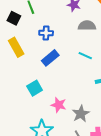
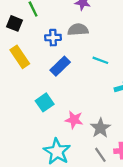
gray semicircle: (87, 26) -> (78, 30), moved

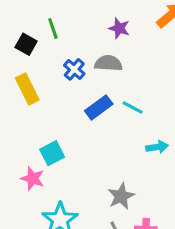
blue cross: (53, 38) -> (74, 69), turned 35
blue rectangle: (60, 66) -> (99, 107), moved
pink star: (74, 120) -> (33, 178), moved

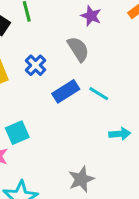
gray semicircle: (108, 63) -> (78, 49), turned 50
blue cross: (74, 69) -> (36, 65), moved

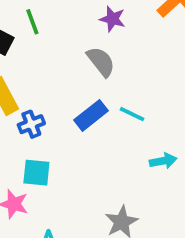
blue cross: (36, 65) -> (31, 124), moved, turned 30
cyan square: (17, 133) -> (36, 173), turned 35

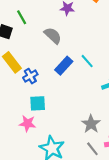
gray semicircle: (101, 62) -> (53, 36), moved
cyan line: (132, 114) -> (87, 61), turned 32

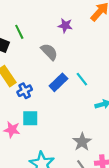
pink star: (27, 123) -> (12, 130), moved

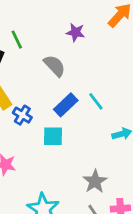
blue cross: (25, 91) -> (22, 115), turned -32
cyan square: (30, 118) -> (53, 136), moved

